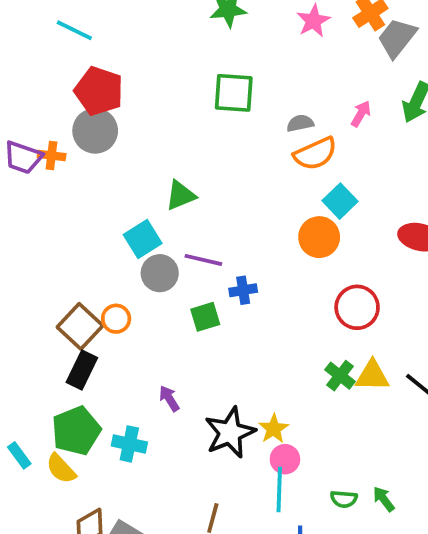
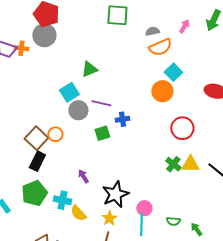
yellow star: (274, 429) -> (109, 218), moved
yellow semicircle: (61, 469) -> (78, 213), moved
green semicircle: (344, 499) -> (173, 221), moved

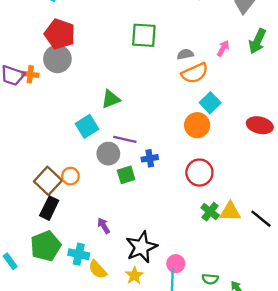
gray circle: (78, 110) -> (108, 154), moved
red circle: (182, 128) -> (199, 173), moved

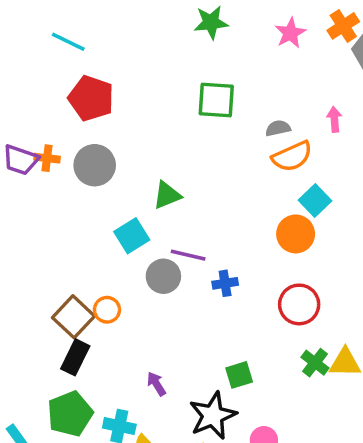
pink arrow: (223, 48) -> (334, 119), turned -35
gray circle: (57, 59) -> (95, 165), moved
green square: (126, 175) -> (239, 375), moved

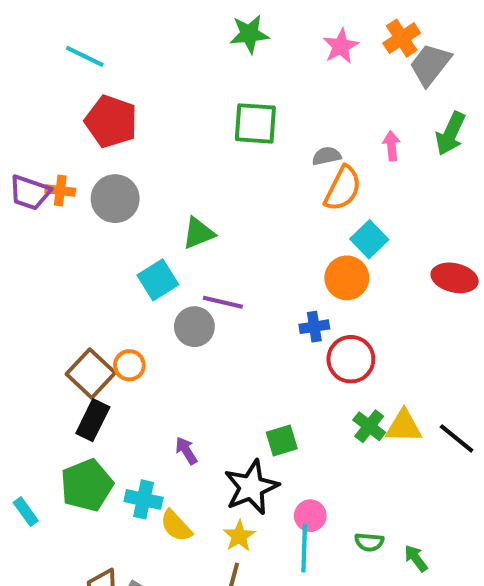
orange semicircle: (292, 156) -> (343, 188), turned -39
blue cross: (225, 283) -> (314, 327), moved

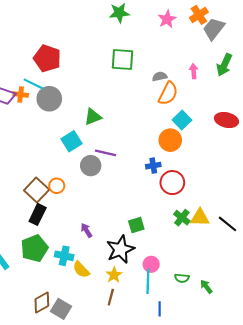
cyan line: (85, 56) -> (33, 84), moved
red ellipse: (455, 278) -> (226, 120), moved

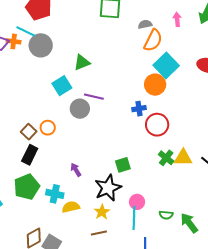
cyan square: (182, 120) -> (166, 65), size x1.4
brown square: (37, 190) -> (29, 132), size x0.7
yellow semicircle: (81, 270) -> (71, 207), turned 120
green arrow: (206, 287) -> (189, 223), size x1.5
brown line: (111, 297) -> (99, 233), turned 63

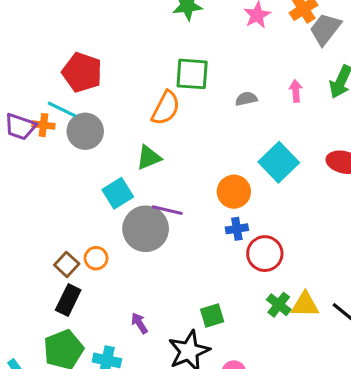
orange semicircle: (153, 40) -> (166, 108), moved
orange circle: (155, 85) -> (234, 192), moved
gray circle: (80, 109) -> (146, 229), size x1.5

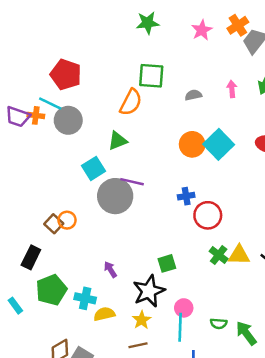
orange circle: (234, 192) -> (192, 144), moved
orange circle: (96, 258) -> (67, 220), moved
black rectangle: (68, 300) -> (31, 257), moved

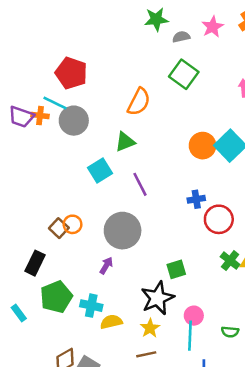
green square: (151, 76) -> (184, 74), moved, turned 32
gray semicircle: (193, 95) -> (181, 37), moved
purple line: (132, 182) -> (140, 184), turned 50
gray circle: (115, 196) -> (123, 231), moved
purple arrow: (110, 269) -> (106, 266), moved, turned 63

